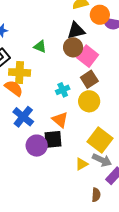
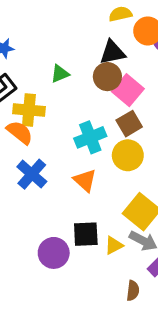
green triangle: (40, 47) -> (60, 74), turned -48
cyan cross: (63, 90) -> (90, 137), size x1.5
black square: (53, 139) -> (86, 234), moved
purple circle: (37, 146) -> (54, 253), moved

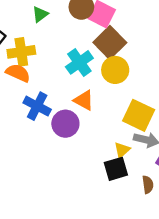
brown square: (129, 124) -> (110, 43), size x1.4
black square: (86, 234) -> (116, 169), moved
purple circle: (54, 253) -> (65, 124), moved

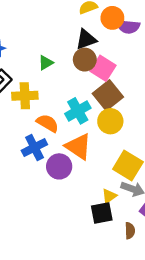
orange semicircle: (18, 73) -> (48, 123), moved
orange triangle: (84, 100) -> (78, 147), size x1.4
blue cross: (37, 106) -> (34, 147), turned 30

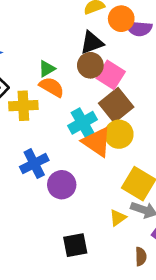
orange semicircle: (48, 123) -> (52, 87), moved
orange triangle: (78, 147) -> (97, 142), moved
black square: (102, 213) -> (75, 245), moved

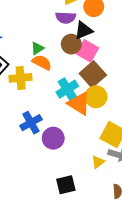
purple semicircle: (139, 28) -> (66, 18), moved
black triangle: (92, 43) -> (83, 30), moved

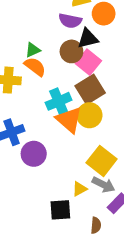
black square: (66, 185) -> (60, 210), moved

